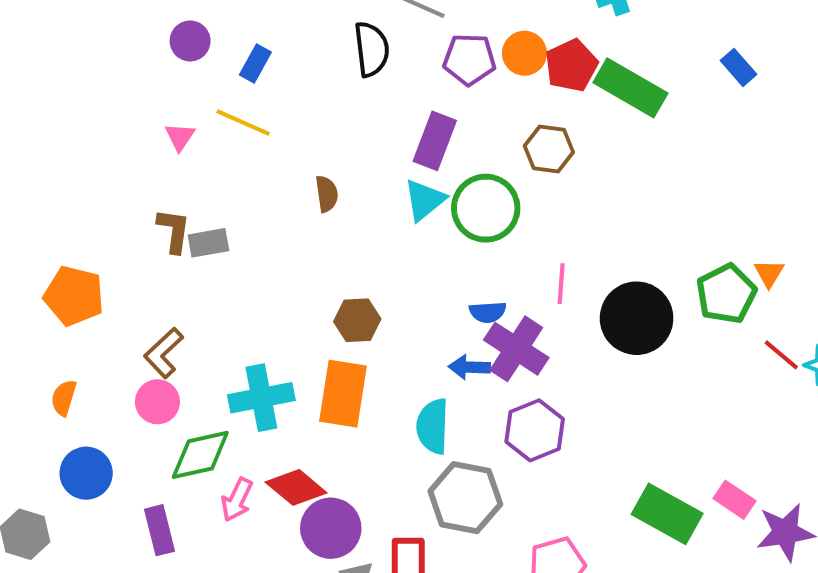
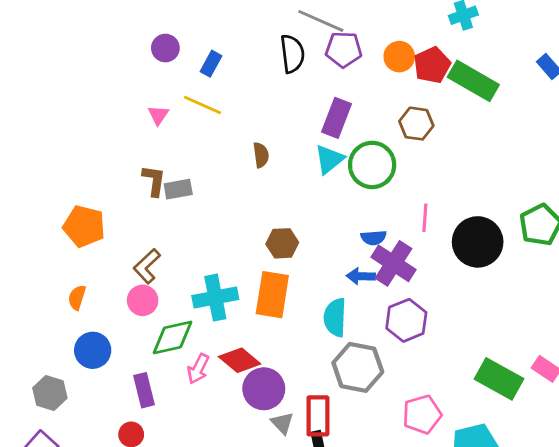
purple pentagon: (469, 59) -> (344, 49), moved

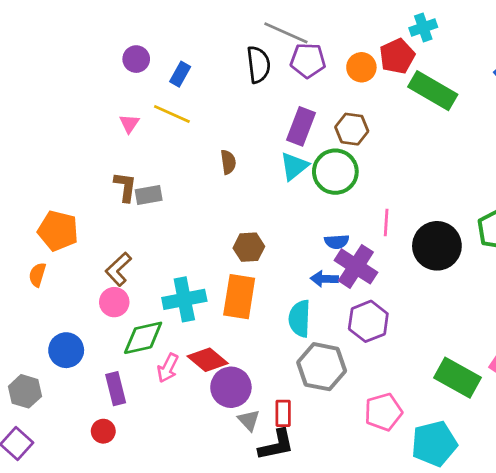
red pentagon: (432, 65) -> (397, 56), moved
brown hexagon: (416, 124) -> (352, 129), moved
orange semicircle: (77, 298) -> (37, 275), moved
red rectangle: (318, 416) -> (283, 413), size x0.7

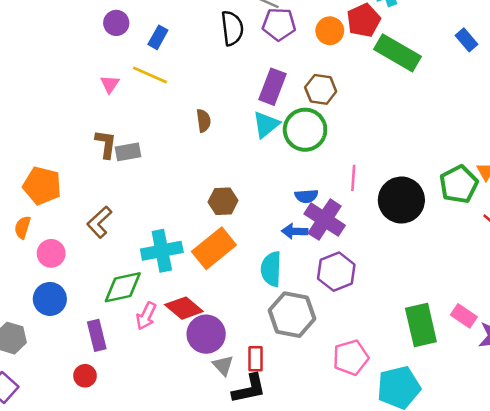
orange rectangle: (239, 297) -> (214, 248), turned 42
pink circle: (114, 302) -> (51, 253), moved
green rectangle: (458, 378) -> (421, 325), turned 48

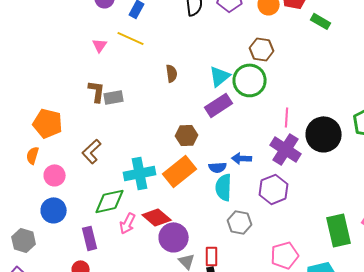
green rectangle: (397, 53) -> (321, 21), size x0.6
purple rectangle: (272, 87) -> (219, 105), moved, turned 36
blue semicircle: (306, 196) -> (218, 167), moved
purple cross: (325, 220) -> (286, 149), moved
gray hexagon: (292, 315) -> (240, 222), size x0.7

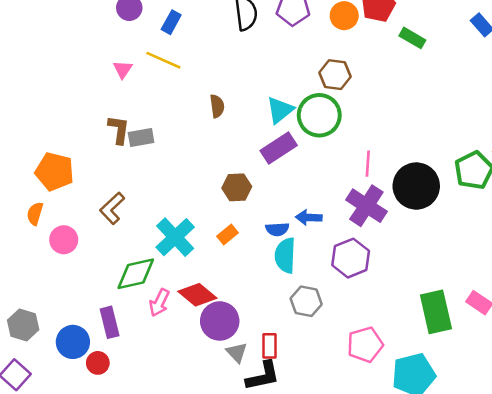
orange rectangle: (180, 171) -> (228, 234), size x0.5
cyan cross: (140, 173) -> (175, 237), turned -32
blue circle: (54, 210) -> (73, 342), moved

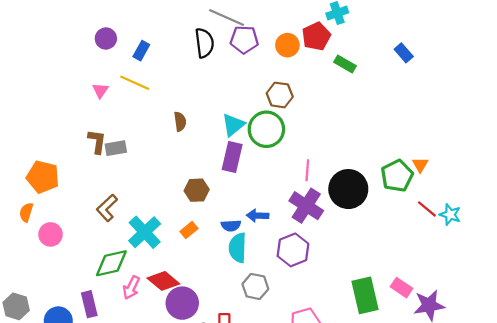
purple rectangle: (279, 148) -> (232, 157), turned -44
brown L-shape: (112, 208) -> (107, 208), moved

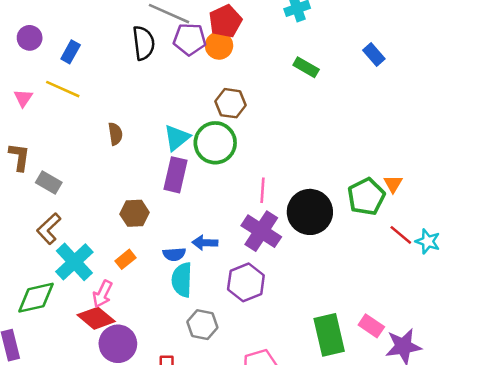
red pentagon: (316, 36) -> (225, 21), moved
orange circle: (287, 45) -> (219, 46), moved
gray rectangle: (116, 148) -> (49, 183), moved, turned 40
brown L-shape: (107, 208) -> (49, 229), moved
pink arrow: (131, 288) -> (103, 294), moved

